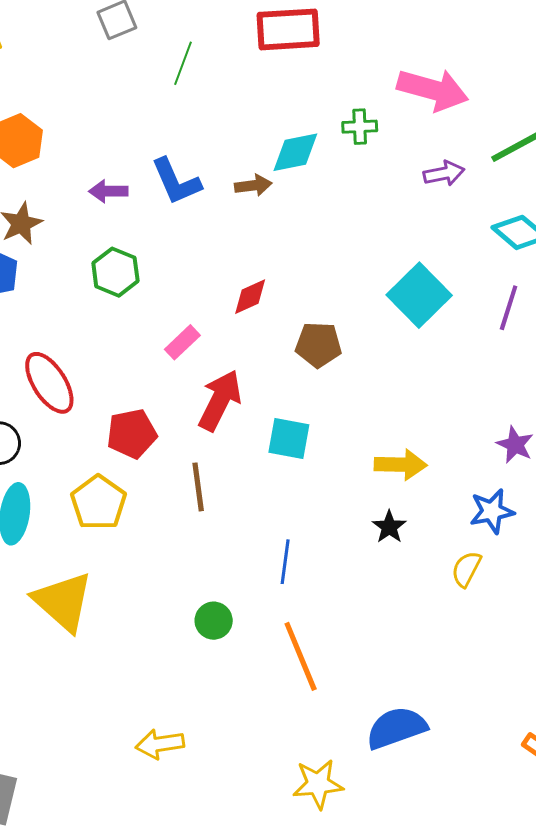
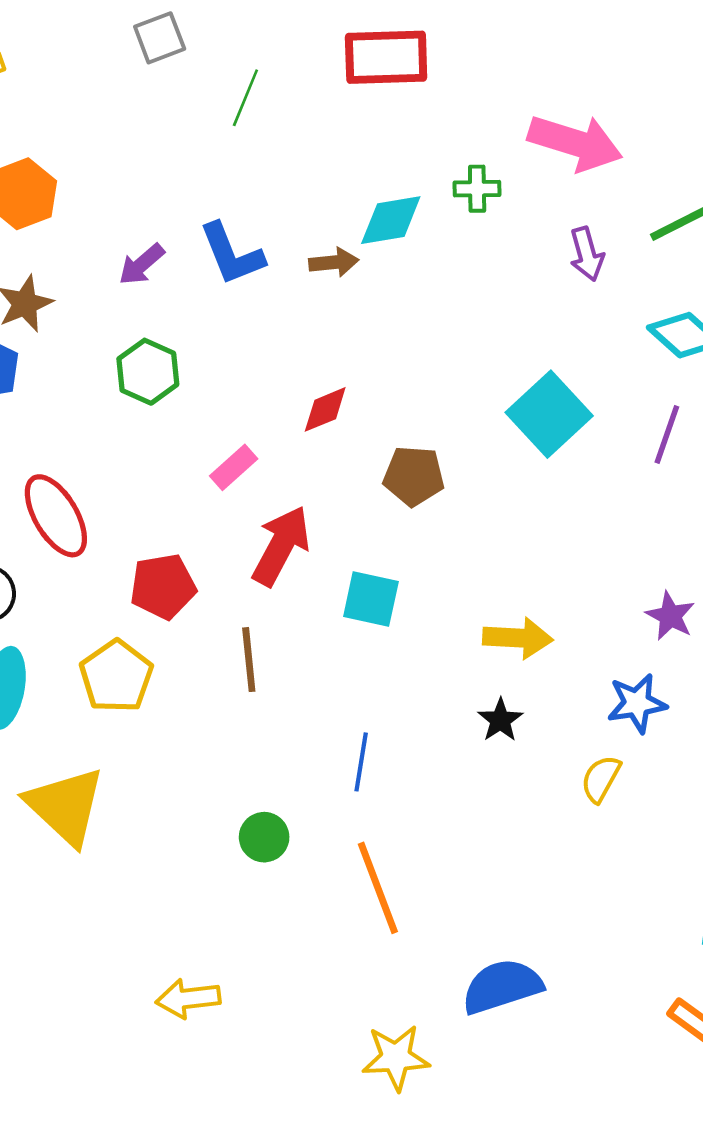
purple arrow: (444, 173) -> (587, 254), turned 84
purple arrow: (108, 191) -> (142, 264), turned -42

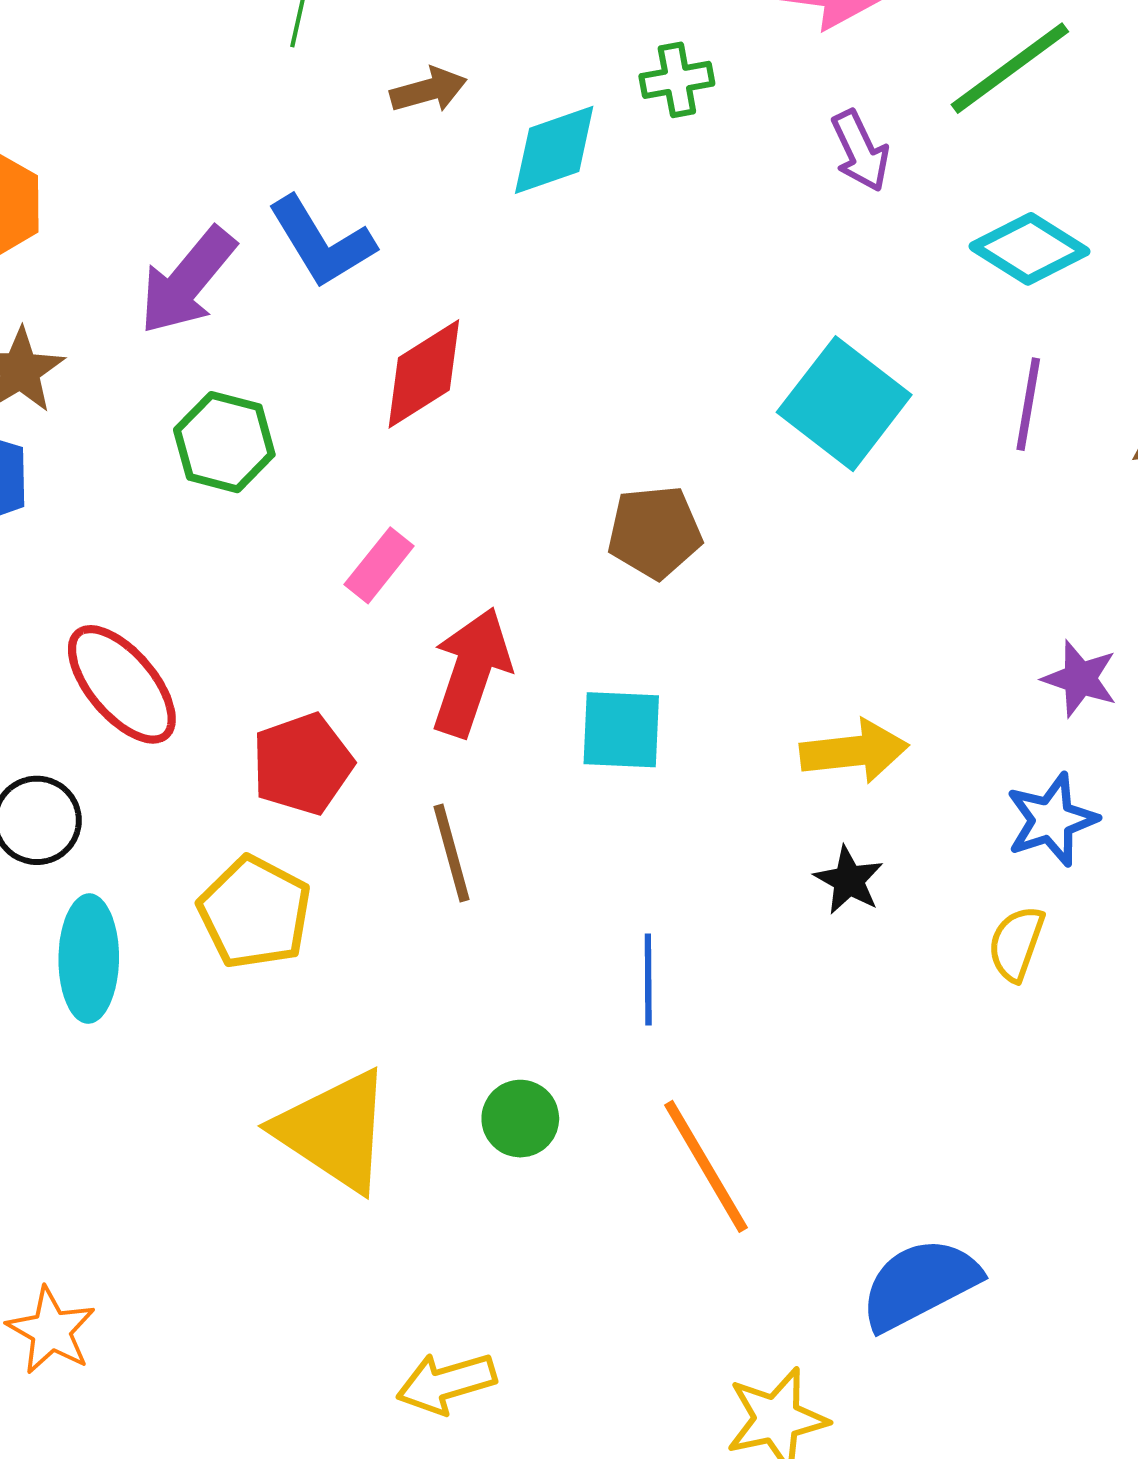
brown arrow: (334, 262) -> (429, 90), moved
purple arrow: (142, 264) -> (187, 281), size x1.5
red diamond: (325, 409) -> (424, 374), moved, size x1.4
yellow triangle: (65, 806) -> (334, 1131), moved

